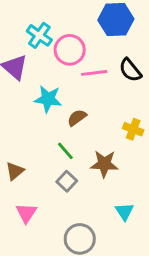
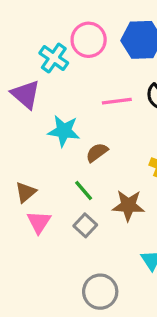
pink circle: (70, 50) -> (89, 40), moved
brown triangle: (15, 171) -> (26, 192), moved
pink triangle: (26, 213) -> (39, 222), moved

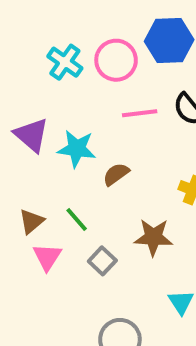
pink circle: (89, 40) -> (116, 60), moved
purple triangle: (26, 94) -> (31, 135), moved
green line: (84, 191) -> (77, 219), moved

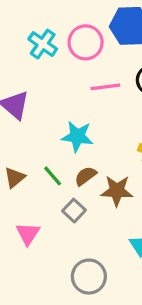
cyan star: (77, 149) -> (77, 136), moved
brown semicircle: (116, 174) -> (86, 176), moved
pink triangle: (47, 257) -> (28, 234), moved

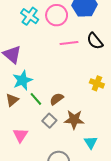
cyan star: (77, 136) -> (22, 80), moved, turned -30
brown star: (117, 191) -> (74, 120), moved

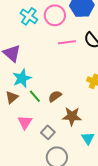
gray square: (49, 121) -> (48, 132), moved
pink triangle: (20, 135) -> (25, 122), moved

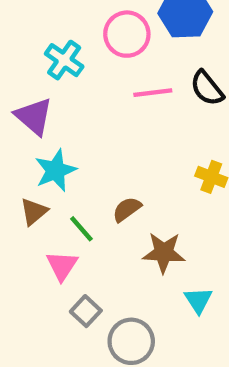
cyan cross: (29, 16) -> (64, 60), moved
green line: (35, 96) -> (81, 229), moved
gray square: (48, 132) -> (86, 311), moved

